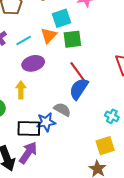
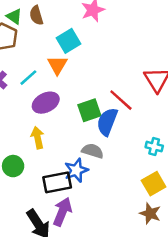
green square: (72, 39) -> (89, 110), moved
red line: (77, 71) -> (121, 100), moved

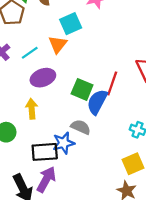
red line: (121, 100) -> (112, 83), turned 60
green square: (89, 110) -> (82, 89), turned 35

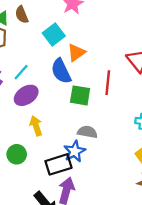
orange triangle: (58, 44) -> (76, 52), moved, turned 30
purple ellipse: (43, 78) -> (26, 95), moved
blue semicircle: (97, 102) -> (61, 71), moved, turned -40

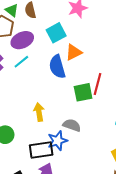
purple ellipse: (26, 95) -> (22, 40), moved
green square: (80, 95) -> (83, 92), moved, turned -30
yellow arrow: (36, 126) -> (39, 112), moved

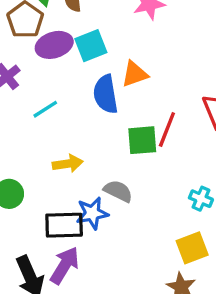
cyan square: (56, 33) -> (91, 46), moved
cyan line: (21, 62) -> (45, 109), moved
yellow arrow: (39, 112) -> (68, 164), turned 84

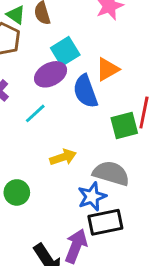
purple ellipse: (54, 45) -> (51, 74), moved
gray semicircle: (118, 191) -> (111, 173), size x1.4
black rectangle: (64, 225) -> (105, 222), moved

